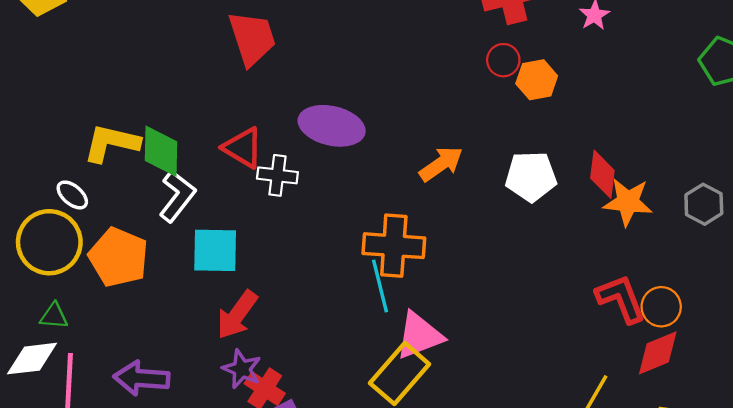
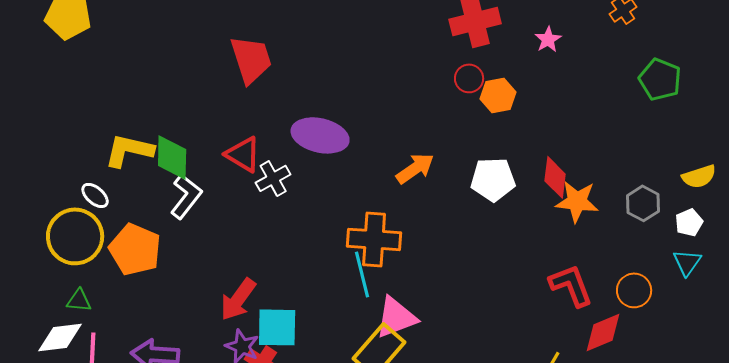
white cross: (277, 175) -> (273, 178), turned -36
cyan square: (215, 250) -> (277, 327), moved
orange circle: (661, 307) -> (634, 290), moved

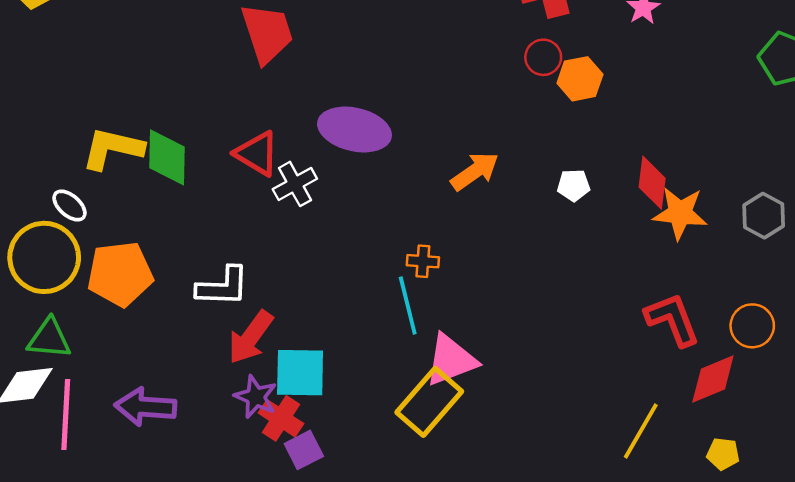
white pentagon: (493, 179) -> (574, 185), size x0.6
white L-shape: (186, 196) -> (223, 287), moved, turned 54
orange cross: (374, 239) -> (423, 261), size x0.5
orange pentagon: (135, 249) -> (120, 274), turned -30
green triangle: (79, 300) -> (49, 338), size x1.4

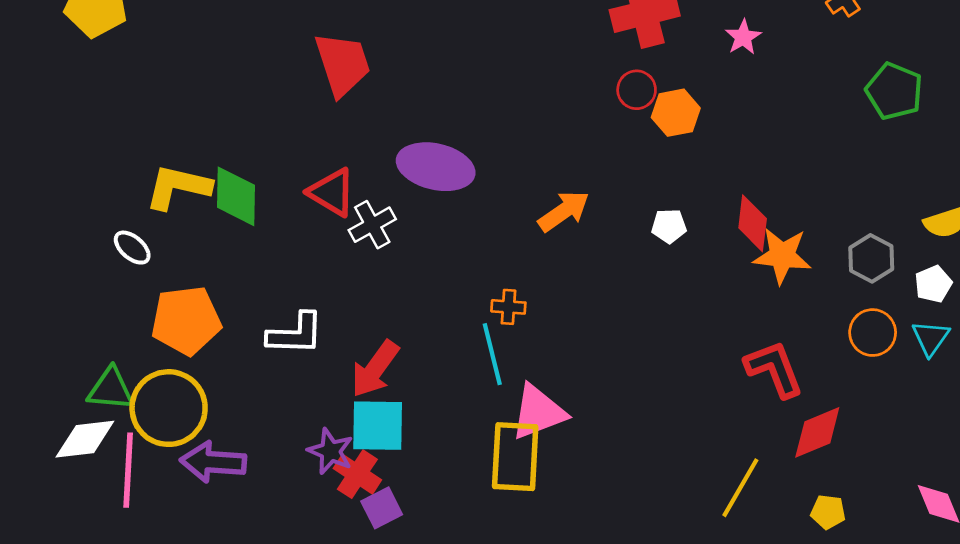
yellow circle: (44, 257) -> (169, 408), moved
orange circle: (752, 326) -> (873, 333), moved
red arrow: (251, 337) -> (375, 369), moved
yellow rectangle: (429, 402) -> (515, 457), turned -38

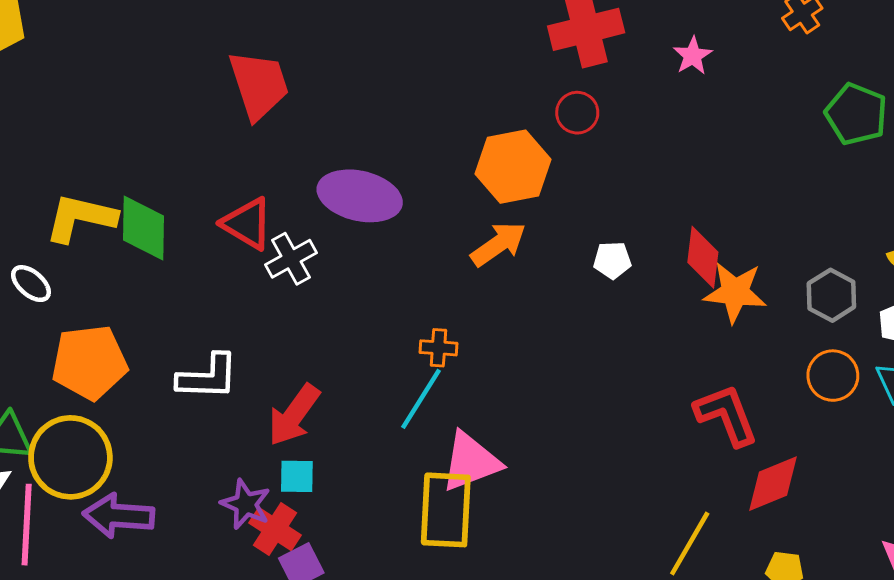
orange hexagon: (676, 113) -> (513, 167), moved, size x1.4
cyan line: (492, 354) -> (421, 399), turned 46
cyan square: (378, 426) -> (297, 476), size x0.6

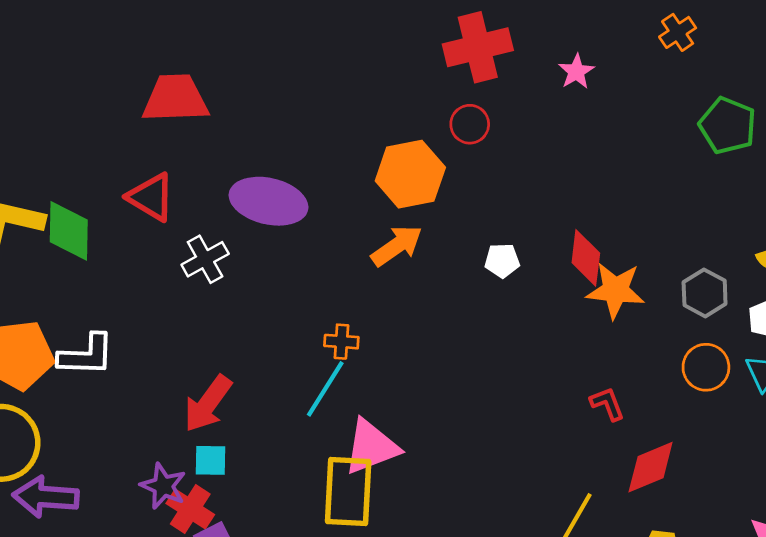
red trapezoid: (259, 85) -> (175, 99), turned -74
red triangle: (247, 224) -> (151, 197), moved
white L-shape: (208, 377) -> (86, 355), moved
red L-shape: (726, 415) -> (607, 404), size x0.6

